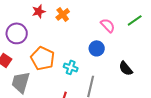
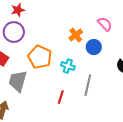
red star: (39, 11) -> (18, 10), moved
orange cross: (63, 14) -> (76, 35), moved

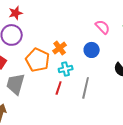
orange cross: (76, 35) -> (60, 48), moved
cyan cross: (68, 66) -> (66, 69), turned -32
red line: (61, 97) -> (59, 88), moved

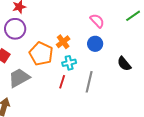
pink semicircle: (103, 27) -> (97, 21), moved
gray trapezoid: (16, 84) -> (19, 78), turned 45

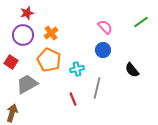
orange cross: (63, 42) -> (51, 33), moved
red line: (62, 82) -> (73, 99), moved, turned -40

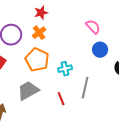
red star: (27, 13) -> (41, 13), moved
blue circle: (103, 50) -> (100, 50), moved
gray trapezoid: (27, 84) -> (28, 91), moved

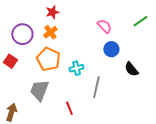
gray trapezoid: (28, 91) -> (39, 90), turned -40
red line: (61, 99) -> (69, 108), moved

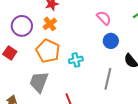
gray line: (96, 87) -> (108, 79), moved

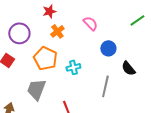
pink semicircle: (104, 18) -> (90, 23), moved
orange cross: (50, 24) -> (57, 31), moved

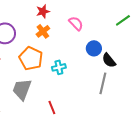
red star: (49, 11) -> (43, 11), moved
black semicircle: (128, 68) -> (109, 60), moved
gray line: (105, 86) -> (103, 83), moved

